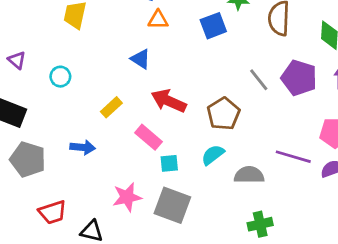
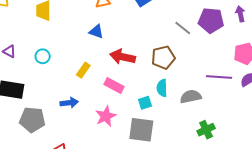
brown pentagon: (223, 114) -> (163, 57), turned 30
cyan semicircle: (213, 155) -> (162, 88), turned -42
cyan square: (169, 163) -> (145, 103), moved
pink star: (127, 197) -> (106, 116), moved

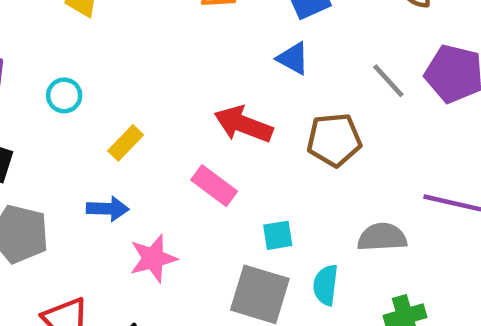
blue triangle: (96, 32) -> (293, 58), moved
yellow rectangle: (83, 70) -> (126, 143), moved
cyan semicircle: (162, 88) -> (326, 285), moved
pink star: (106, 116) -> (153, 258), moved

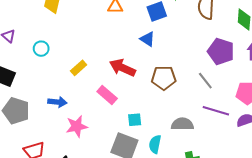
gray line: (388, 81) -> (205, 81), moved
yellow rectangle: (126, 143) -> (79, 68), moved

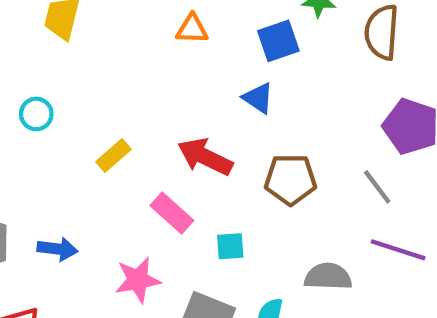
blue arrow: (57, 102) -> (57, 249), moved
cyan square: (135, 120) -> (230, 246), moved
pink star: (77, 126) -> (138, 280), moved

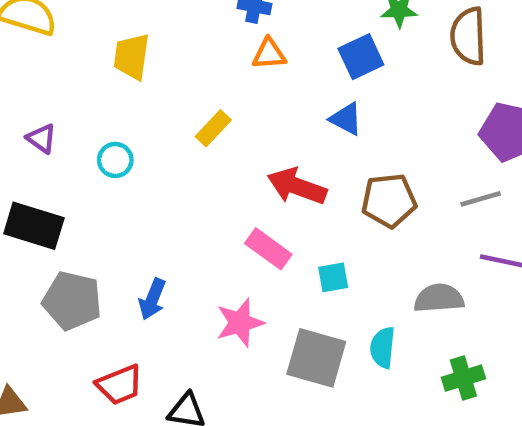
yellow rectangle: (113, 156) -> (213, 128), moved
gray line: (377, 187) -> (481, 199), turned -63
blue arrow: (57, 249) -> (152, 299), turned 111

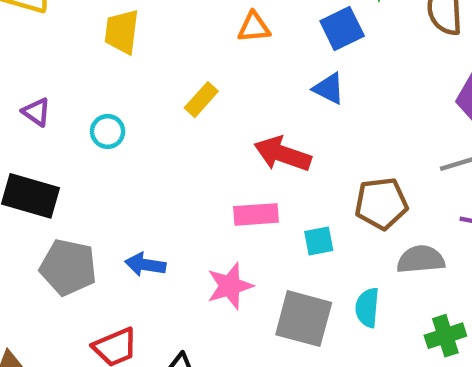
brown pentagon: (389, 201) -> (381, 203), moved
pink rectangle: (268, 249) -> (256, 214), turned -39
blue arrow: (152, 299) -> (145, 265), turned 78

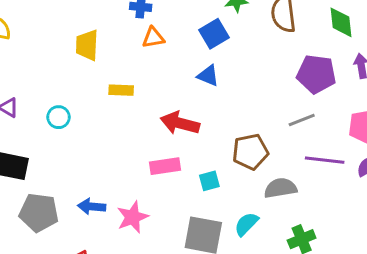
yellow trapezoid: (122, 32) -> (87, 45), moved
yellow rectangle: (201, 100) -> (121, 90), turned 55
pink star: (230, 286) -> (133, 217), moved
cyan semicircle: (367, 308) -> (246, 224), turned 44

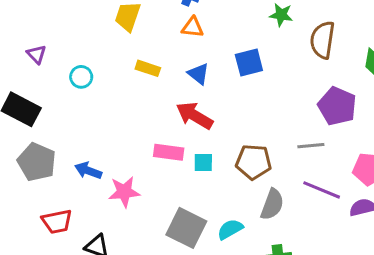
blue square: (214, 34) -> (249, 62), moved
blue triangle: (208, 76) -> (198, 74), moved
cyan square: (209, 181) -> (203, 163), moved
gray semicircle: (280, 188) -> (272, 204), turned 104

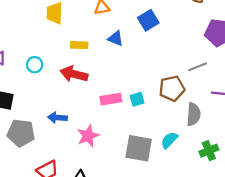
red arrow: (195, 116) -> (74, 74), moved
gray line: (311, 146) -> (198, 67), moved
blue arrow: (88, 171) -> (57, 118), moved

